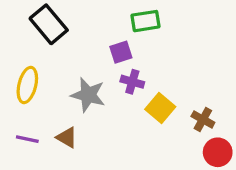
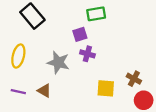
yellow square: (160, 108) -> (106, 88), moved, turned -36

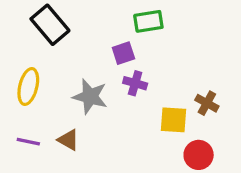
brown cross: (134, 79) -> (207, 103), moved
yellow square: (106, 88) -> (173, 120), moved
red circle: (144, 100) -> (199, 155), moved

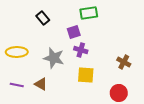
black rectangle: (50, 25) -> (43, 18), moved, size x0.6
yellow ellipse: (28, 86) -> (17, 52), turned 75
yellow square: (173, 120) -> (86, 75), moved

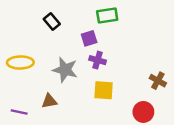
brown cross: (124, 62) -> (158, 81), moved
brown triangle: (41, 84) -> (49, 101), turned -40
purple line: (17, 85) -> (19, 112), moved

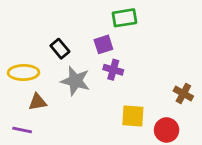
black rectangle: (52, 21) -> (60, 49), moved
yellow square: (104, 90) -> (133, 116), moved
brown triangle: (49, 101) -> (38, 102), moved

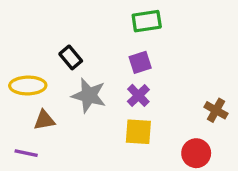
purple square: (103, 44) -> (140, 62), moved
purple cross: (113, 70) -> (138, 95), moved, turned 30
yellow square: (133, 116) -> (138, 132), moved

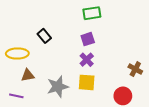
gray star: (89, 95) -> (58, 87), moved, turned -30

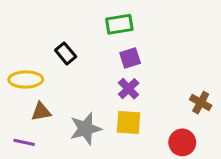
green rectangle: (92, 13) -> (119, 24), moved

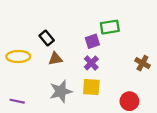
green rectangle: (119, 24) -> (110, 27), moved
brown cross: (201, 103) -> (142, 63), moved
brown triangle: (41, 112) -> (55, 59), moved

